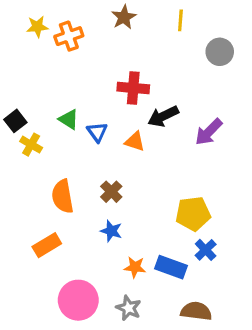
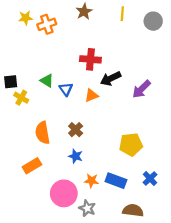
gray circle: (220, 52) -> (153, 21), moved
black square: (15, 121) -> (11, 82), turned 32
orange triangle: (135, 141) -> (91, 96), turned -40
blue cross: (206, 250) -> (150, 179), moved
pink circle: (78, 300) -> (64, 193), moved

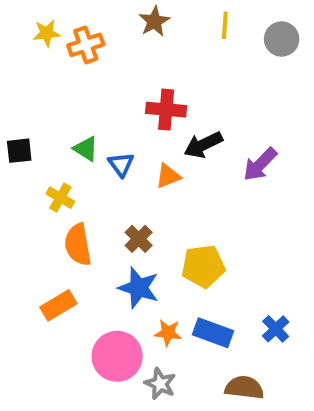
yellow cross: (21, 98) -> (60, 198), moved
yellow pentagon: (131, 144) -> (203, 266), moved
blue star: (76, 156) -> (139, 288), size x1.5

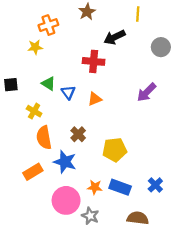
yellow line: (225, 25) -> (138, 14), moved
yellow star: (47, 33) -> (35, 47), moved
gray circle: (282, 39) -> (161, 47), moved
black arrow: (203, 145) -> (115, 37), moved
blue star: (139, 288) -> (65, 162), moved

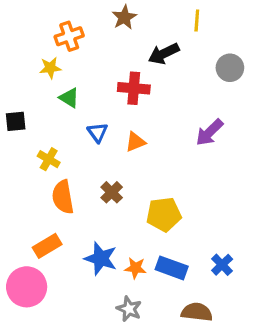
green triangle: (48, 84) -> (69, 98), moved
blue star: (65, 162) -> (101, 258), moved
pink circle: (66, 200) -> (27, 287), moved

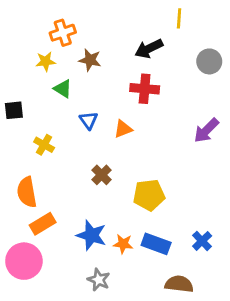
brown star: (124, 17) -> (90, 60), moved, turned -30
red cross: (134, 88) -> (145, 89), moved
purple arrow: (209, 132) -> (206, 130), moved
orange semicircle: (63, 197) -> (27, 192), moved
gray star: (129, 309) -> (99, 280), moved

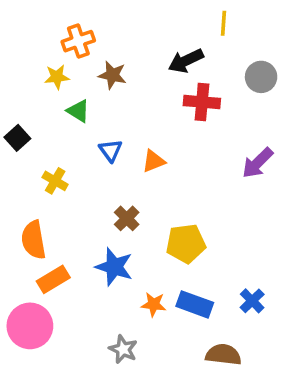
red cross: (145, 89) -> (202, 102), moved
black square: (14, 110) -> (17, 138), turned -36
blue star: (91, 235) -> (114, 267), moved

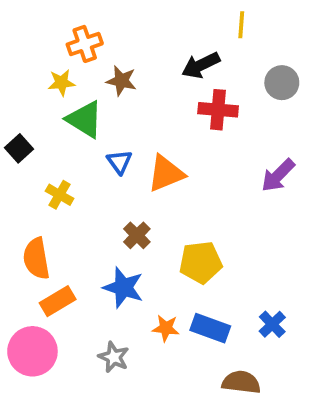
green triangle: (78, 111) -> (85, 119), size x1.5
orange triangle: (154, 161) -> (166, 173), size x1.5
gray star: (123, 349) -> (114, 357), moved

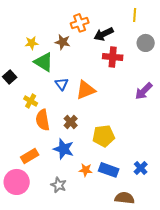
yellow line: (241, 25) -> (135, 15), moved
orange cross: (85, 44) -> (80, 23), moved
orange semicircle: (36, 259) -> (43, 120), moved

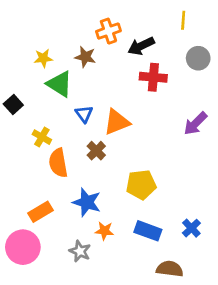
brown cross: (71, 122) -> (96, 151), moved
orange star: (86, 170) -> (104, 231), moved

